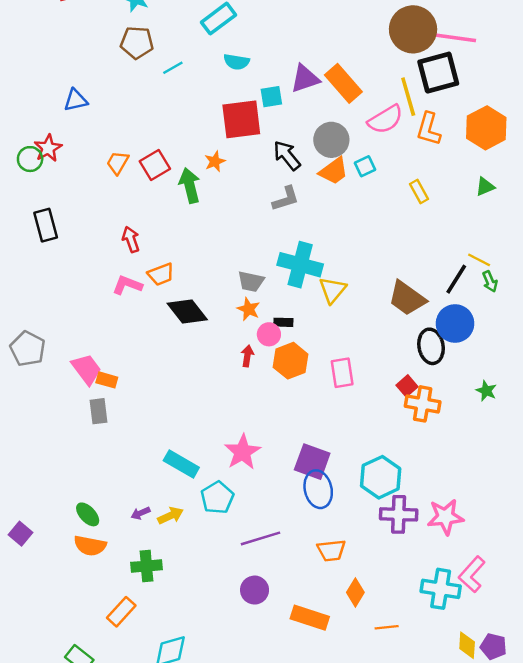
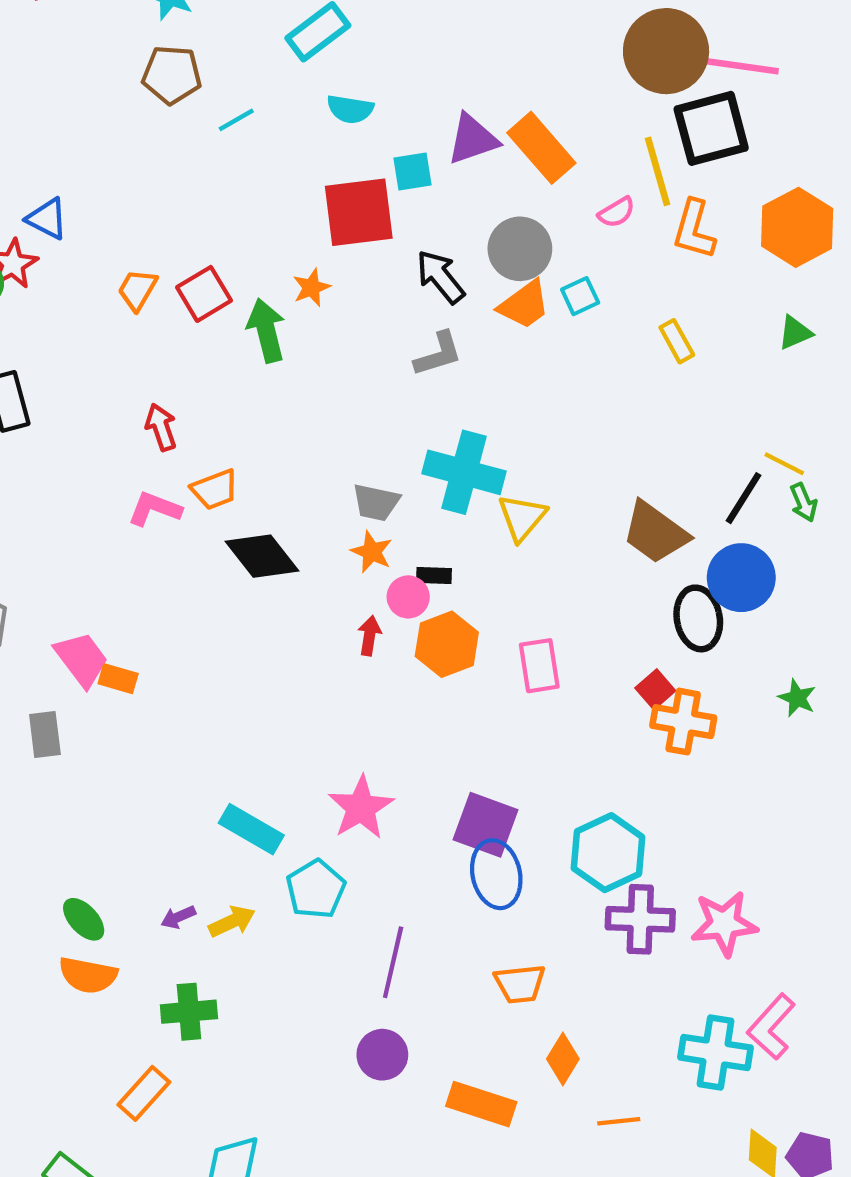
blue triangle: (76, 100) -> (47, 219), moved, turned 40
pink semicircle: (385, 119) -> (617, 212), size x0.6
gray rectangle: (98, 411) -> (45, 734), moved
purple line: (261, 538) -> (393, 962), turned -60

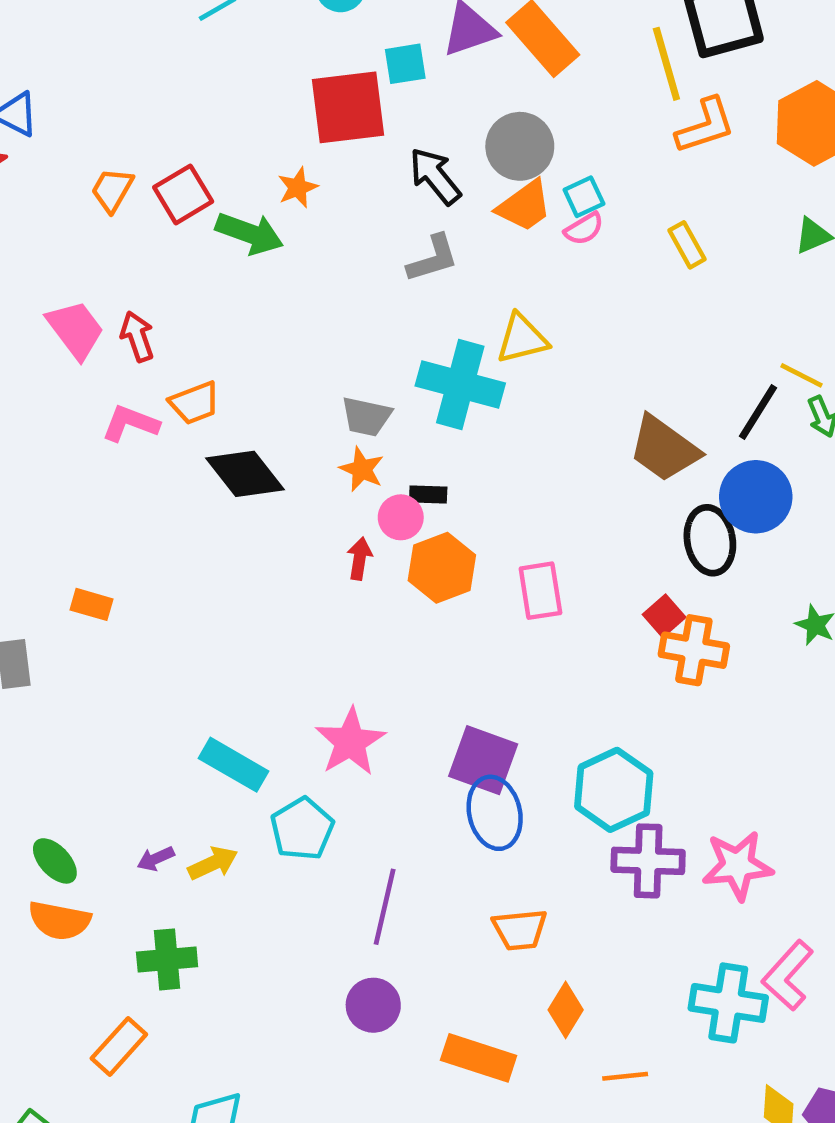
pink semicircle: (617, 212) -> (584, 229), moved
orange L-shape: (694, 229) -> (705, 126), turned -124
green arrow: (266, 330) -> (250, 233), turned 124
yellow triangle: (522, 517) -> (522, 339), moved, turned 36
pink trapezoid: (82, 659) -> (75, 330), moved

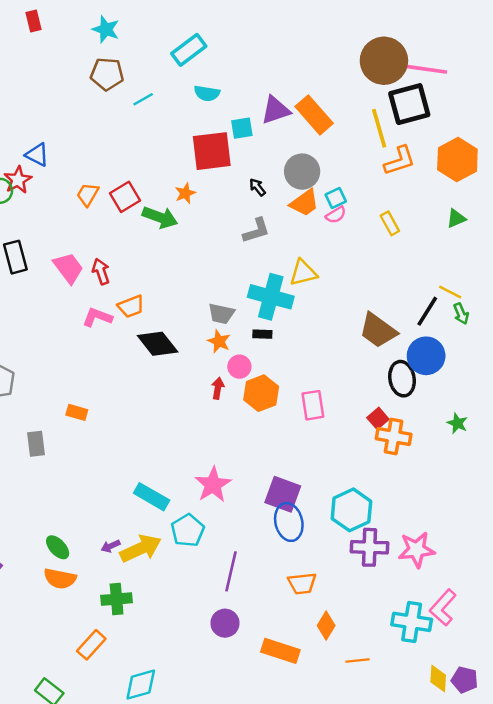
black arrow: (435, 176) -> (257, 187), size x0.6
black rectangle: (428, 494) -> (262, 334), moved
yellow arrow: (213, 863) -> (141, 548), size x1.6

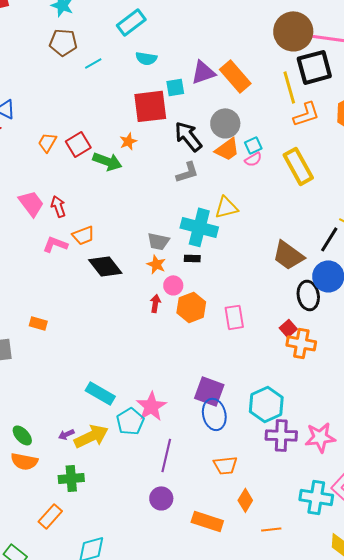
black arrow: (257, 187) -> (188, 136), size x2.0
yellow rectangle: (390, 223) -> (298, 166), size x1.8
pink star: (213, 485) -> (151, 406), moved

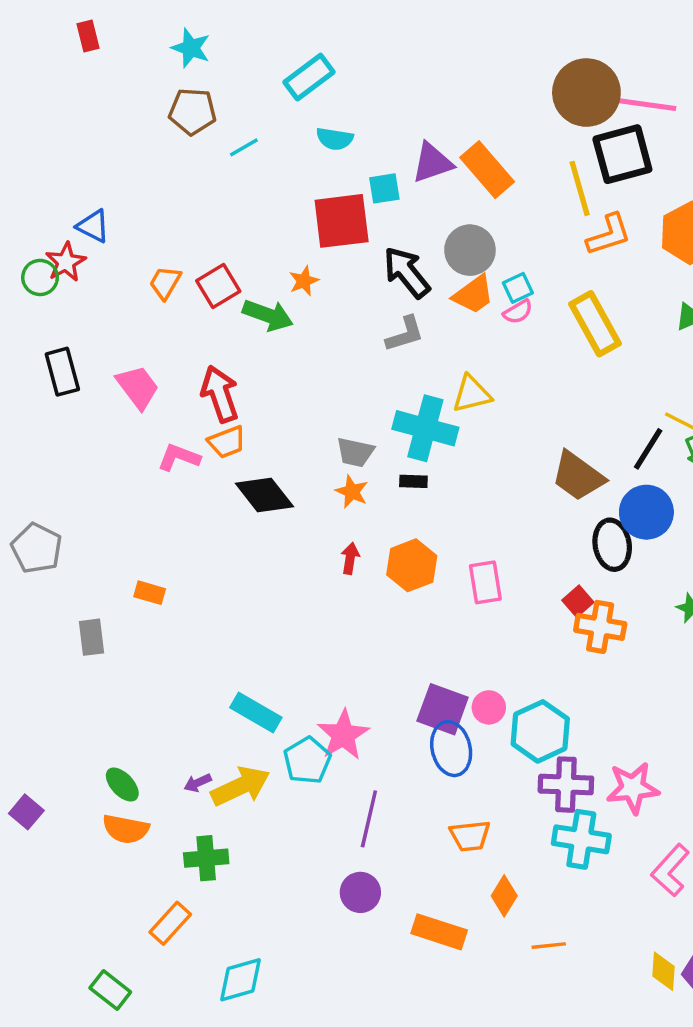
red arrow: (58, 206) -> (220, 394), moved, size x1.5
pink circle: (173, 285) -> (489, 707), moved
cyan cross: (316, 497) -> (581, 839), moved

